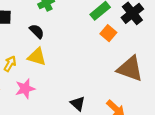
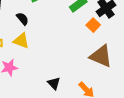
orange square: (108, 33) -> (93, 25), moved

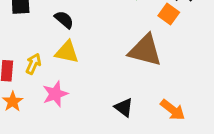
brown triangle: (101, 56) -> (145, 50), moved

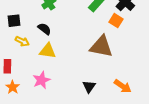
yellow arrow: (33, 64) -> (22, 41), moved, turned 96
black triangle: (124, 107) -> (89, 87), turned 32

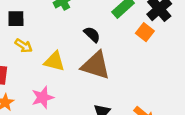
black semicircle: (44, 29) -> (92, 34), moved
brown triangle: (101, 47) -> (96, 65), moved

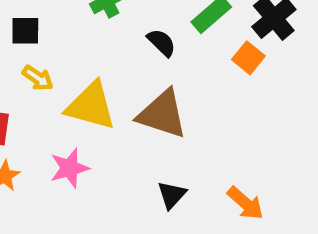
black semicircle: (92, 34) -> (161, 43), moved
yellow triangle: (54, 61) -> (91, 106), size x1.4

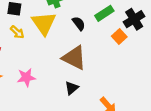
yellow triangle: (91, 106) -> (44, 23), moved, turned 32
black triangle: (172, 195) -> (72, 88), moved

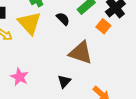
brown triangle: (74, 58) -> (81, 53), moved
pink star: (26, 77) -> (20, 77), turned -30

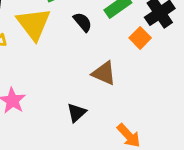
brown triangle: (81, 53) -> (104, 73), size x0.7

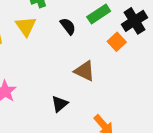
yellow triangle: (34, 24) -> (26, 26), size x0.7

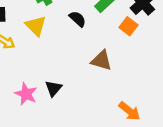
black triangle: (60, 104) -> (53, 88), moved

